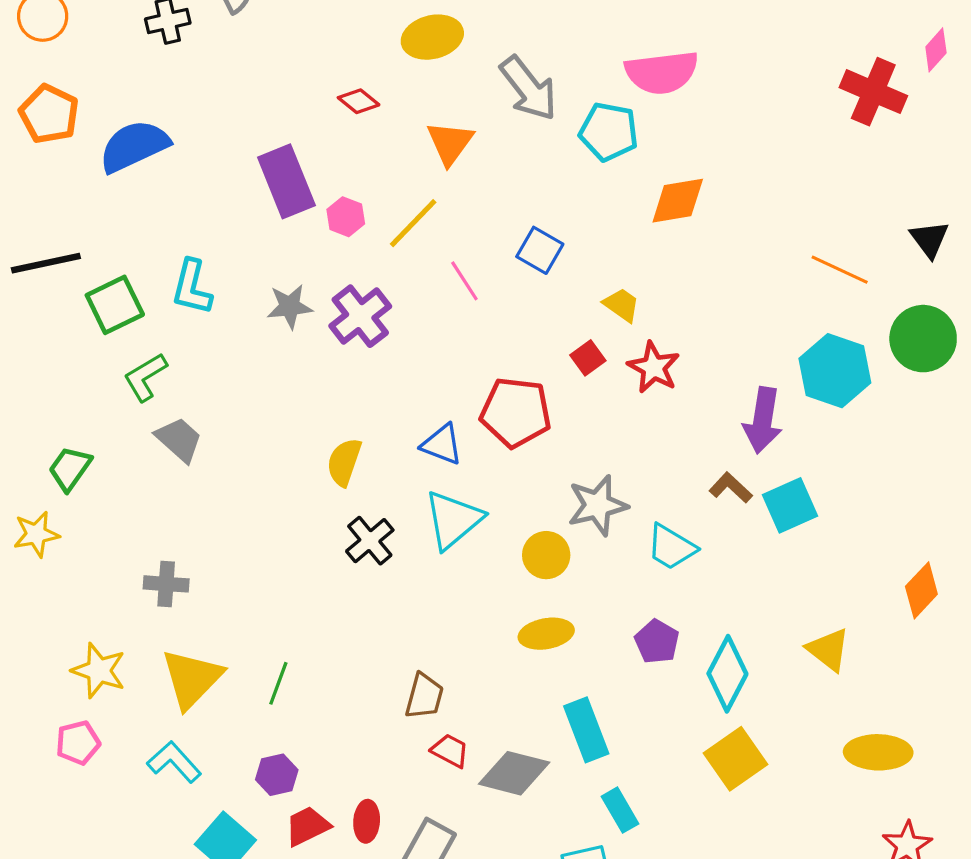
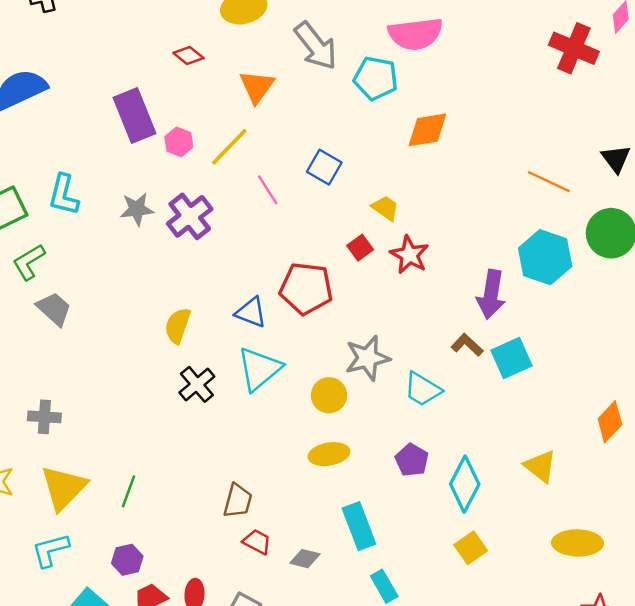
yellow square: (735, 759) -> (471, 548), size x0.7
cyan L-shape: (174, 762) -> (50, 550), turned -63
gray diamond: (514, 773) -> (305, 559), size x0.6

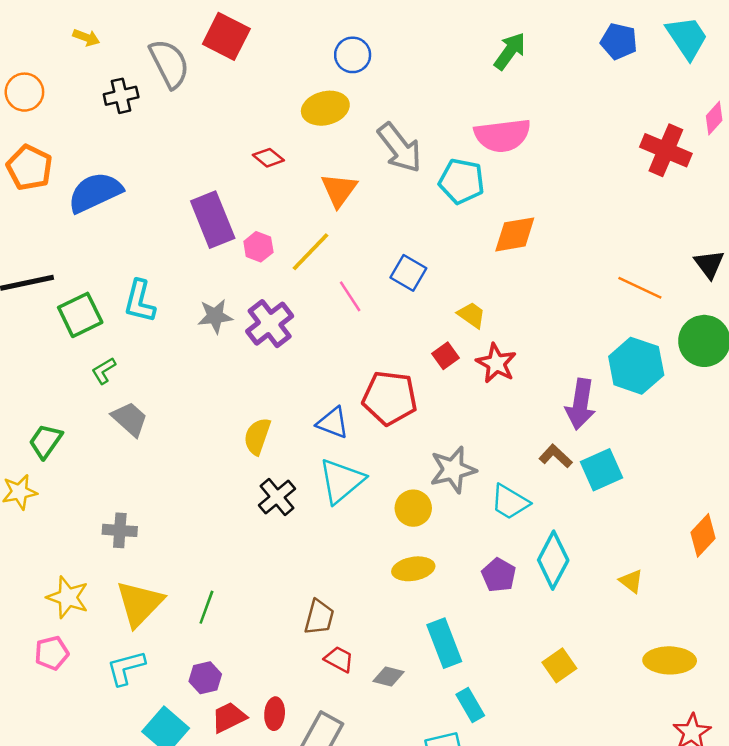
green L-shape: (29, 262) -> (104, 371), size x0.7
yellow triangle: (540, 466) -> (631, 581), size x0.7
cyan diamond: (465, 484) -> (553, 560), moved

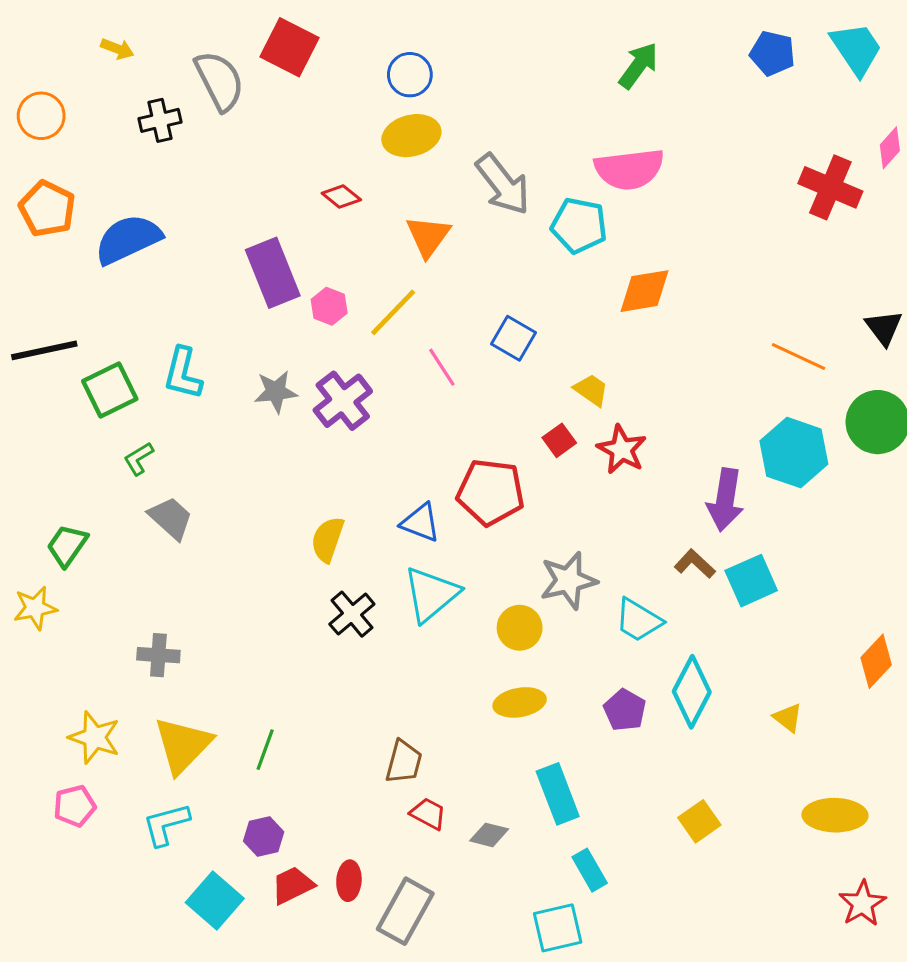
blue circle: (353, 55) -> (410, 75), moved

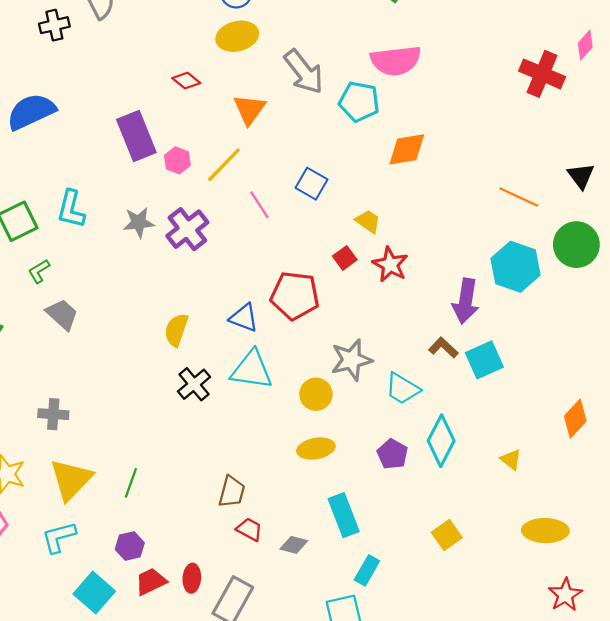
cyan triangle: (431, 594) -> (252, 370), turned 48
cyan rectangle: (590, 870) -> (367, 570), turned 60

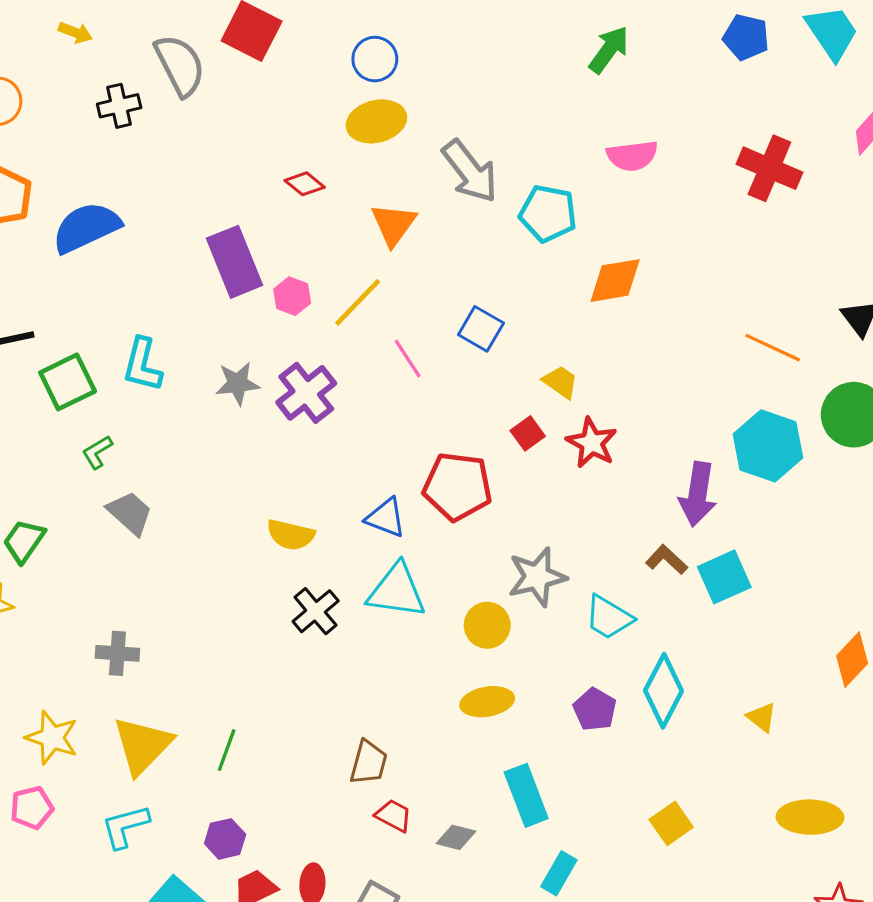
pink semicircle: (396, 61) -> (632, 156), moved, size x0.7
red cross: (542, 74) -> (769, 168), moved
yellow semicircle: (176, 330) -> (291, 535), turned -96

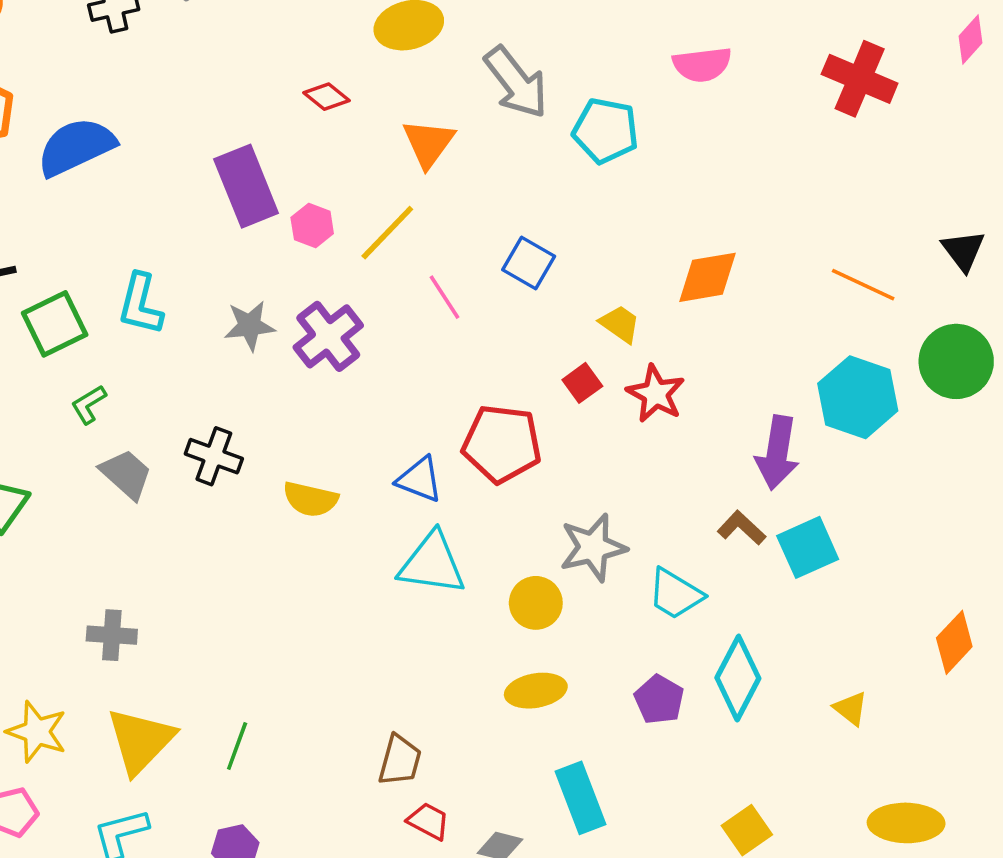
orange diamond: (615, 281) -> (708, 277), moved
black cross: (316, 611) -> (214, 456), moved, turned -30

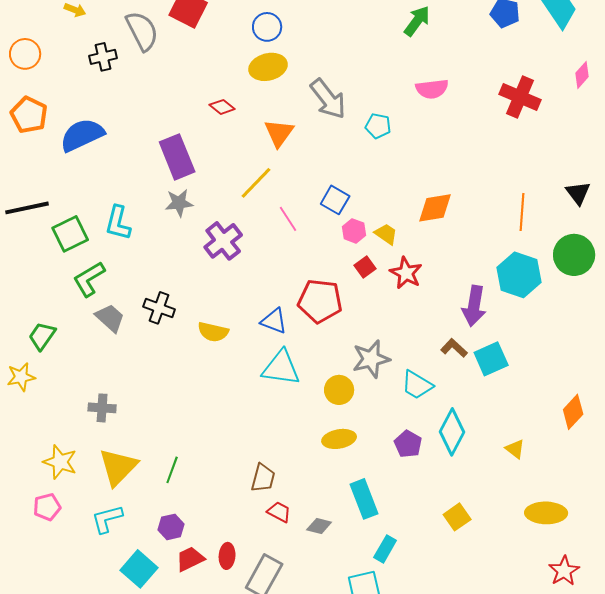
cyan pentagon: (606, 131) -> (378, 126), size x0.7
pink hexagon: (312, 225) -> (354, 231), moved
orange line: (863, 285) -> (522, 212), turned 69
gray star: (250, 326) -> (179, 203), moved
green L-shape: (89, 404) -> (89, 279), size x1.6

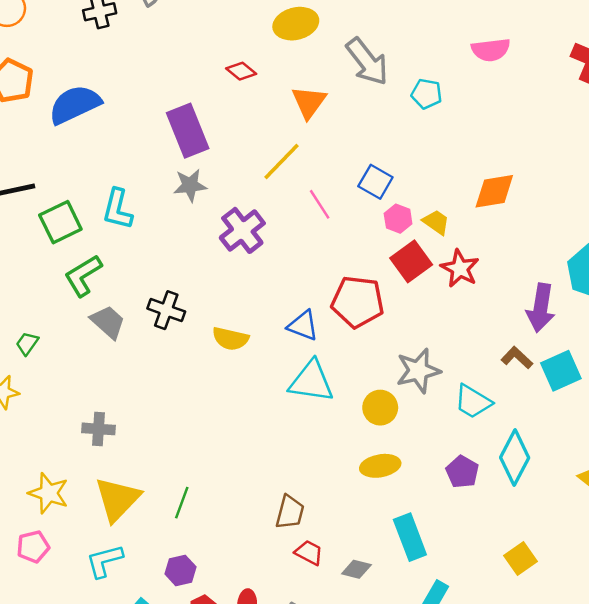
red square: (365, 267) -> (411, 261), size x1.6
green trapezoid: (42, 336) -> (27, 343), size x0.7

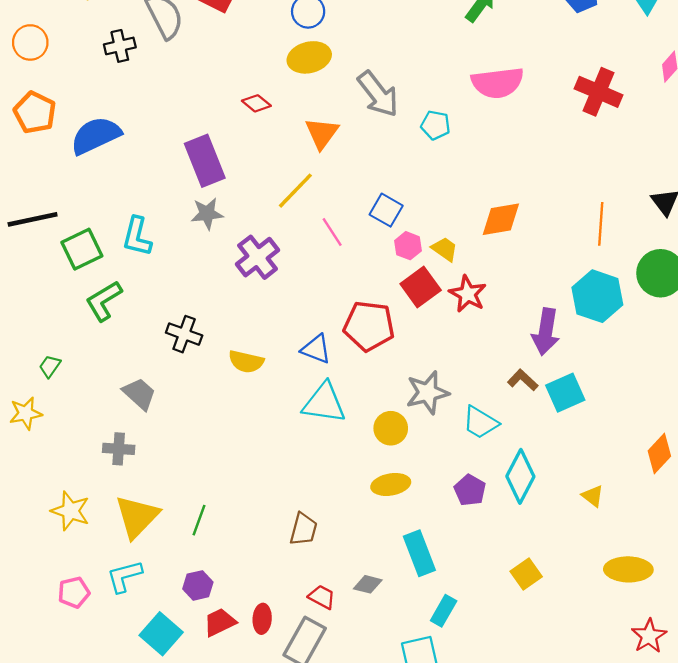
pink semicircle: (491, 50) -> (497, 83), size x1.4
gray trapezoid: (108, 322) -> (139, 394), moved
pink pentagon: (33, 547) -> (74, 592), moved
red trapezoid: (309, 553) -> (322, 597), moved

